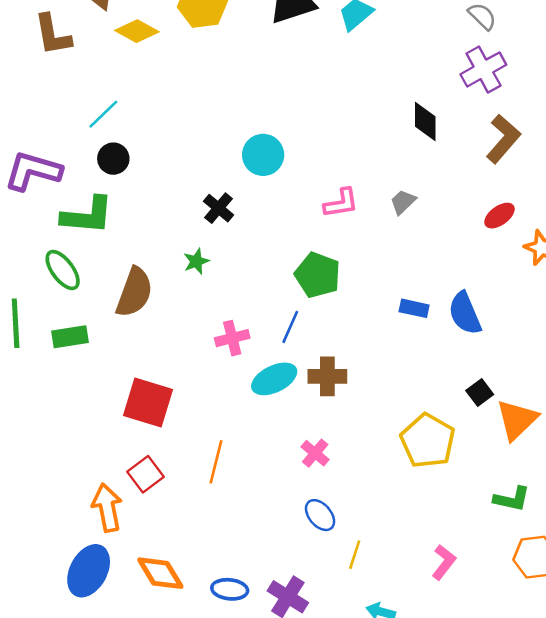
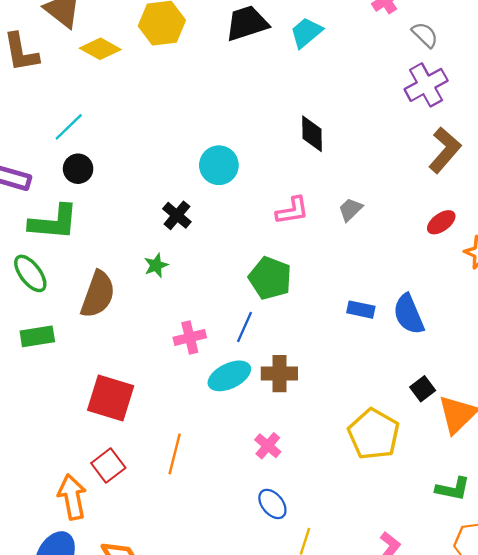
black diamond: (425, 121) -> (312, 134), moved

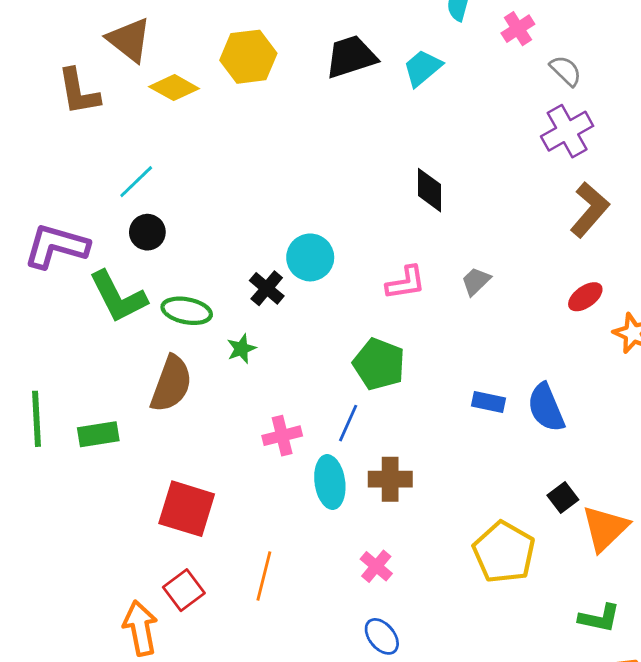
cyan circle: (219, 165) -> (310, 257), moved
green L-shape: (54, 222) -> (118, 297), turned 58
green ellipse: (30, 273) -> (187, 311), moved, turned -42
cyan ellipse: (229, 376) -> (330, 482), turned -72

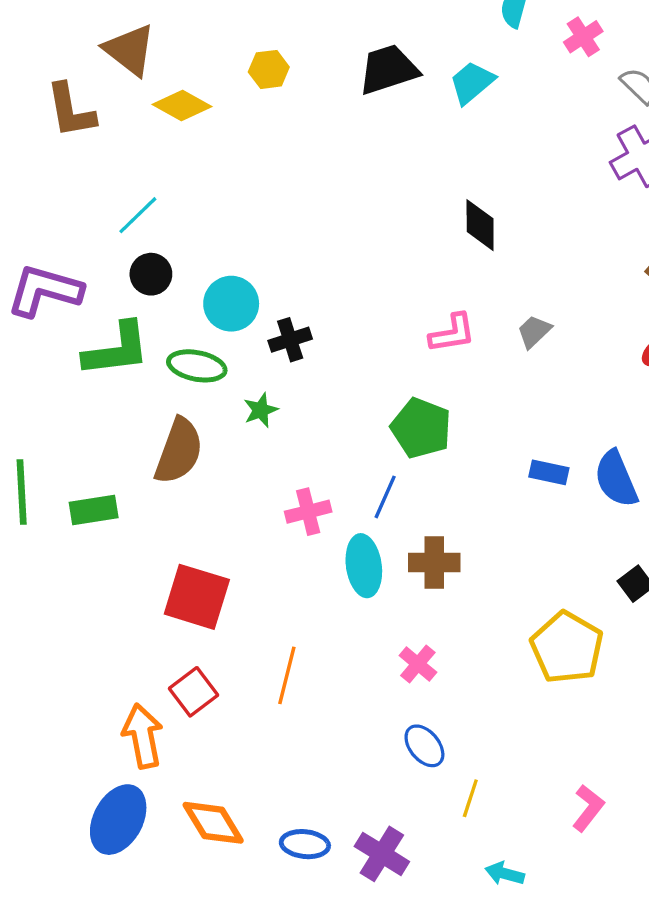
yellow hexagon: (248, 57) -> (269, 69), size x0.6
cyan circle: (310, 257) -> (231, 304), moved
black cross: (267, 288) -> (290, 340), turned 32
green L-shape: (118, 297) -> (117, 350), turned -70

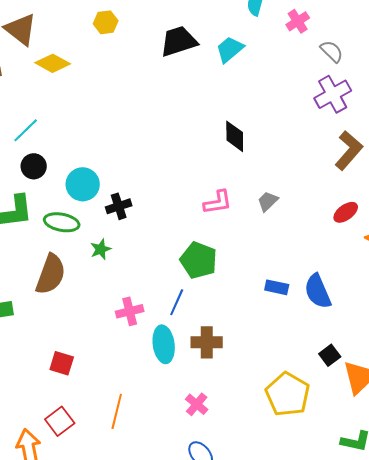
yellow hexagon: (269, 69) -> (106, 22), moved
red square: (197, 597) -> (62, 363), size x0.6

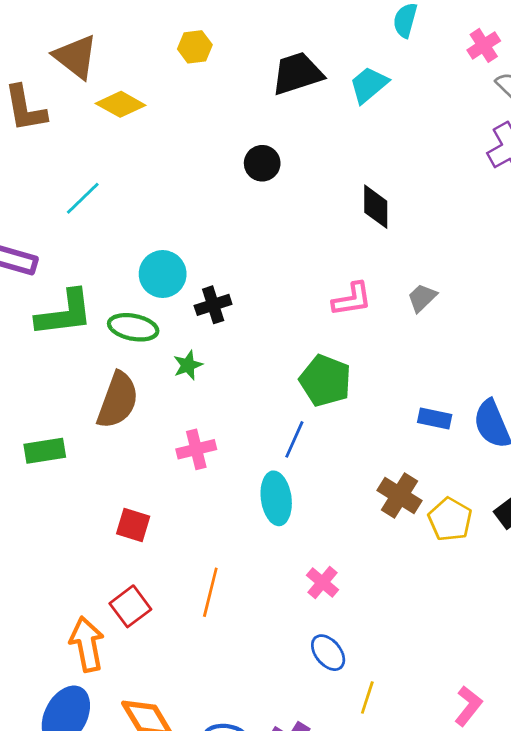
pink cross: (298, 21) -> (484, 45), moved
black circle: (34, 166) -> (262, 163), moved
pink cross: (130, 311) -> (196, 449), moved
brown cross: (207, 342) -> (400, 496), moved, turned 32
yellow pentagon: (288, 394) -> (450, 519), moved, size x0.7

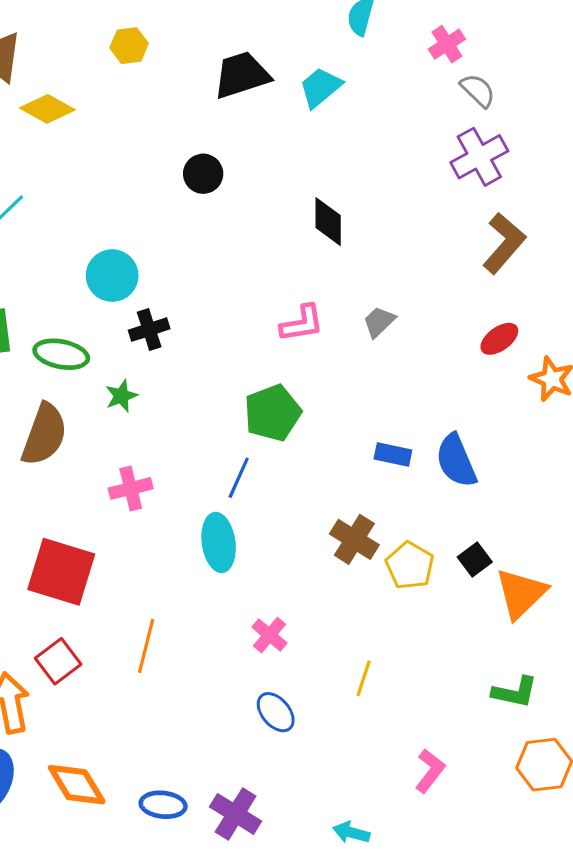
cyan circle: (163, 274) -> (112, 276), moved
green pentagon: (325, 381) -> (273, 413), turned 30
red square: (133, 525) -> (61, 572), size x1.8
yellow line: (367, 697) -> (364, 678), moved

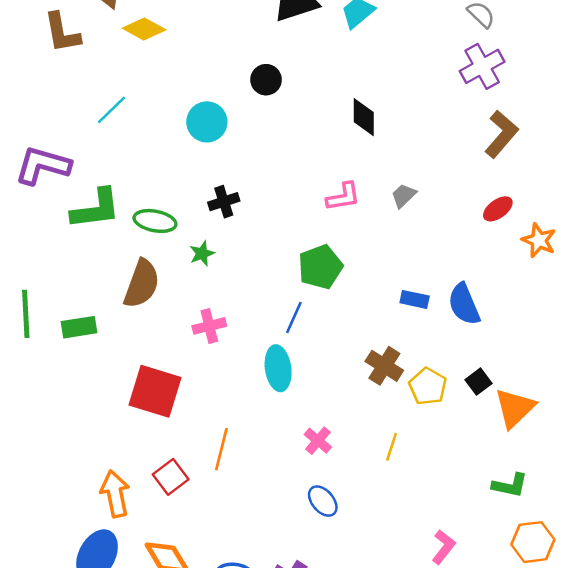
cyan circle: (112, 276) -> (207, 122), moved
red square: (58, 661) -> (171, 477), moved
yellow line: (364, 678) -> (392, 447), moved

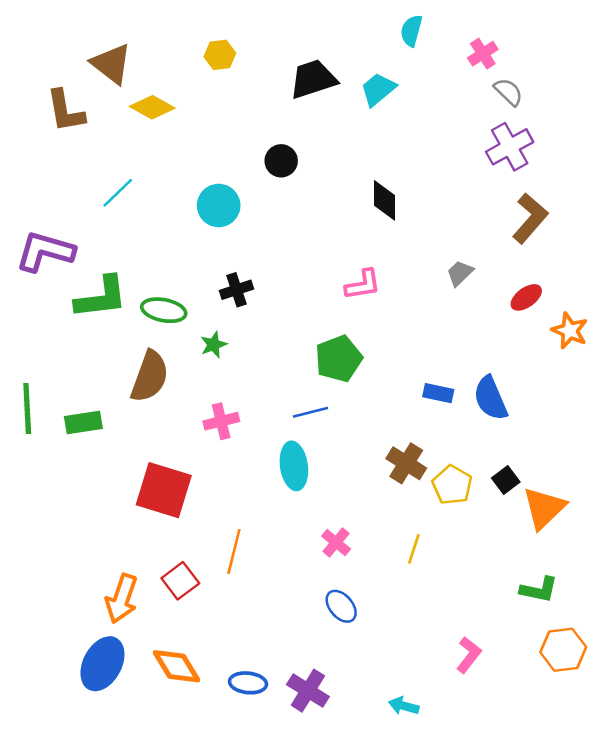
gray trapezoid: (404, 196) -> (460, 273), moved
blue line: (294, 318) -> (311, 412), turned 52
orange arrow: (115, 494) -> (122, 599), turned -150

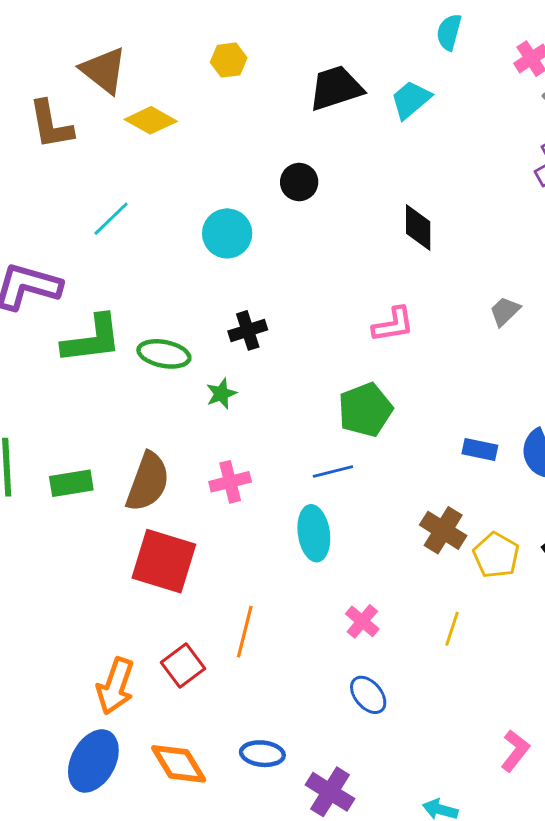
brown semicircle: (150, 377) -> (148, 482), moved
blue ellipse: (248, 683) -> (262, 754), moved

